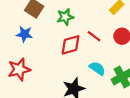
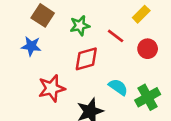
red line: (94, 36) -> (116, 36), moved
red star: (19, 69) -> (52, 88), moved

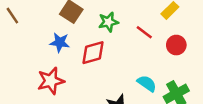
red diamond: (86, 59) -> (93, 53), moved
red star: (52, 88) -> (51, 81), moved

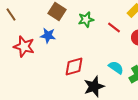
red diamond: (93, 53) -> (74, 66), moved
red star: (51, 81) -> (24, 46), moved, turned 30

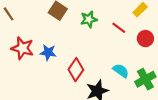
blue star: (48, 36) -> (48, 52), moved
red diamond: (74, 66) -> (76, 70), turned -40

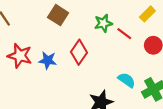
green star: (89, 19) -> (103, 23), moved
red diamond: (76, 70) -> (79, 52), moved

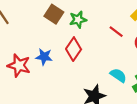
green star: (103, 23) -> (78, 20), moved
red star: (20, 56) -> (19, 65), moved

